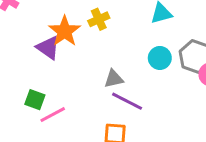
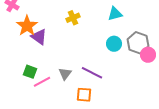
orange star: (65, 31) -> (27, 26), moved
gray triangle: (114, 79) -> (65, 74), moved, turned -40

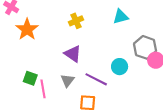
purple triangle: (39, 37) -> (73, 54), moved
cyan circle: (114, 44) -> (120, 67), moved
pink line: (42, 82) -> (43, 89), turned -72

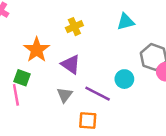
orange star: (27, 29) -> (37, 50), moved
green square: (30, 78) -> (22, 78), moved
pink line: (43, 89) -> (16, 95), moved

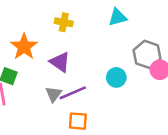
yellow cross: (74, 27) -> (64, 22), turned 35
purple line: (98, 94) -> (73, 93), moved, turned -50

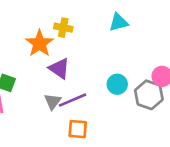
orange star: (24, 47) -> (39, 43), moved
gray hexagon: (147, 54) -> (149, 95), moved

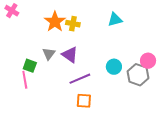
orange star: (39, 43) -> (55, 22), moved
gray triangle: (53, 101) -> (49, 54), moved

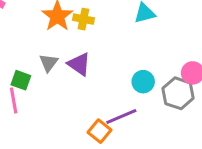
purple line: (80, 79) -> (121, 117), moved
orange square: (84, 101) -> (99, 131), turned 35

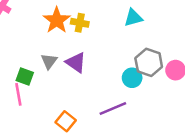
gray hexagon: (178, 93) -> (149, 62), moved
orange square: (99, 131) -> (66, 121), moved

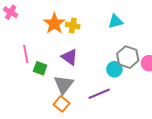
gray triangle: (49, 61) -> (64, 85), moved, size x1.5
green square: (25, 76) -> (40, 68), moved
pink line: (18, 94) -> (26, 54), moved

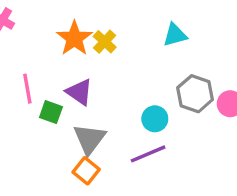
yellow cross: (73, 25) -> (105, 42), turned 32
purple triangle: (70, 57) -> (79, 92), moved
cyan circle: (114, 69) -> (155, 119), moved

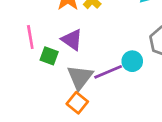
purple line: (148, 154) -> (108, 72), moved

